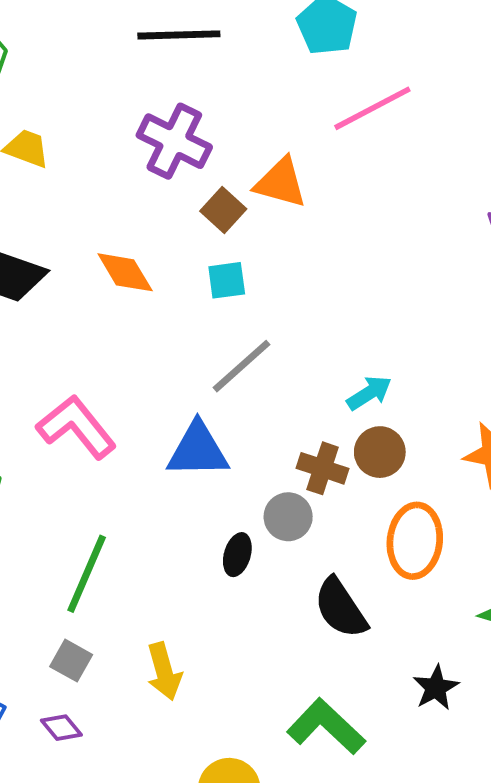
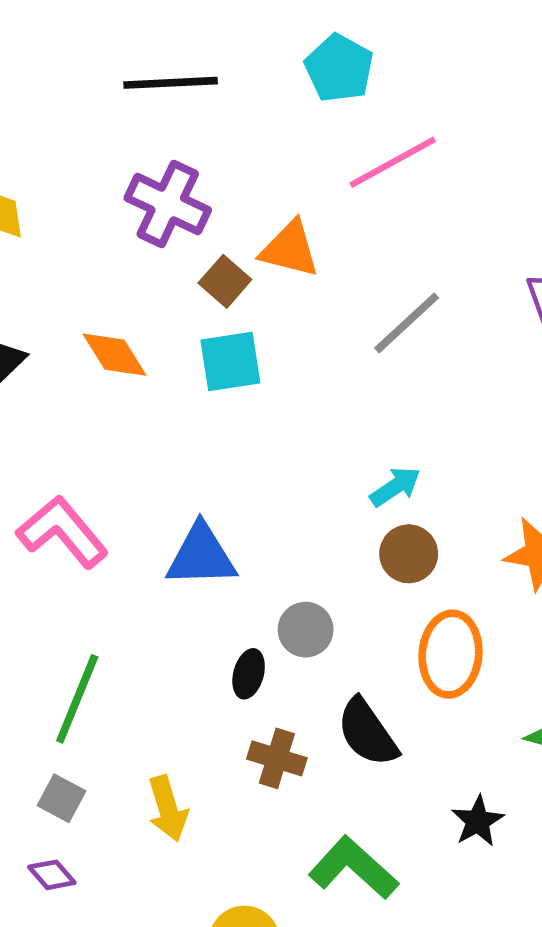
cyan square: (227, 280) -> (230, 361), size x1.4
gray line: (242, 366) -> (407, 323), moved
brown cross: (323, 468) -> (277, 758), moved

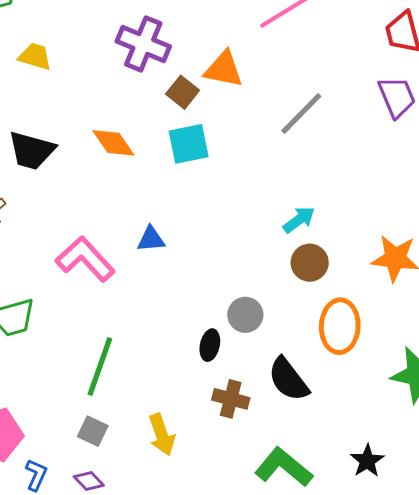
blue triangle: (201, 556) -> (151, 239), moved, size x0.6
black star: (478, 821) -> (367, 461), moved

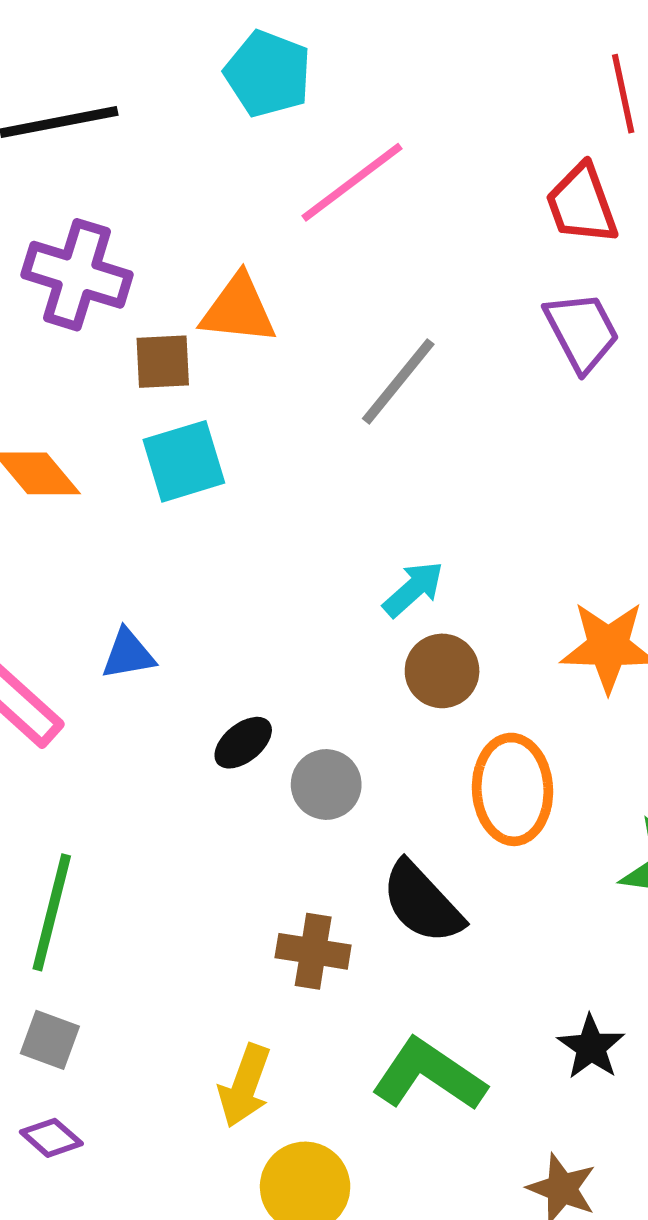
brown square: (183, 92) -> (163, 362), turned -36
black ellipse: (210, 345) -> (243, 743), moved, turned 44
yellow arrow: (162, 435) -> (245, 1086), moved, turned 45

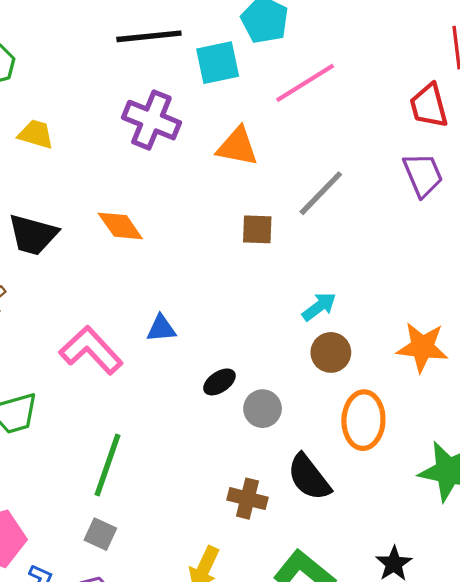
brown square: (163, 362) -> (257, 229), moved
cyan square: (184, 461) -> (218, 63), moved

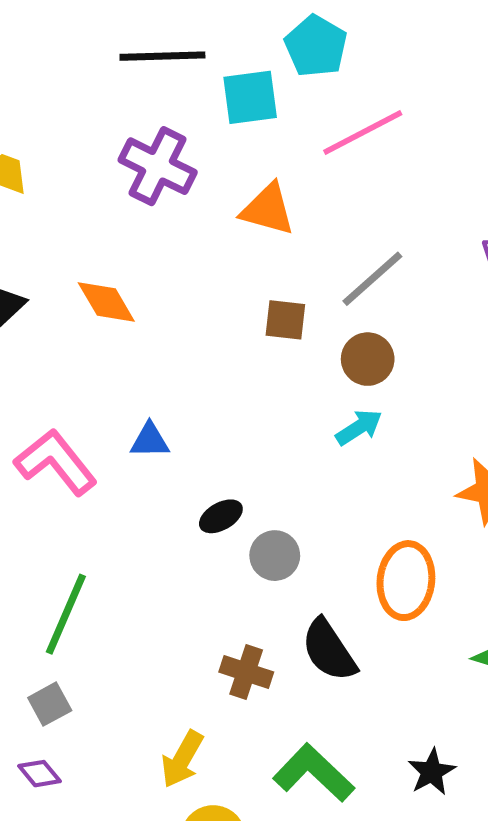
brown circle: (331, 352) -> (368, 359), moved
gray square: (100, 534) -> (50, 704), turned 32

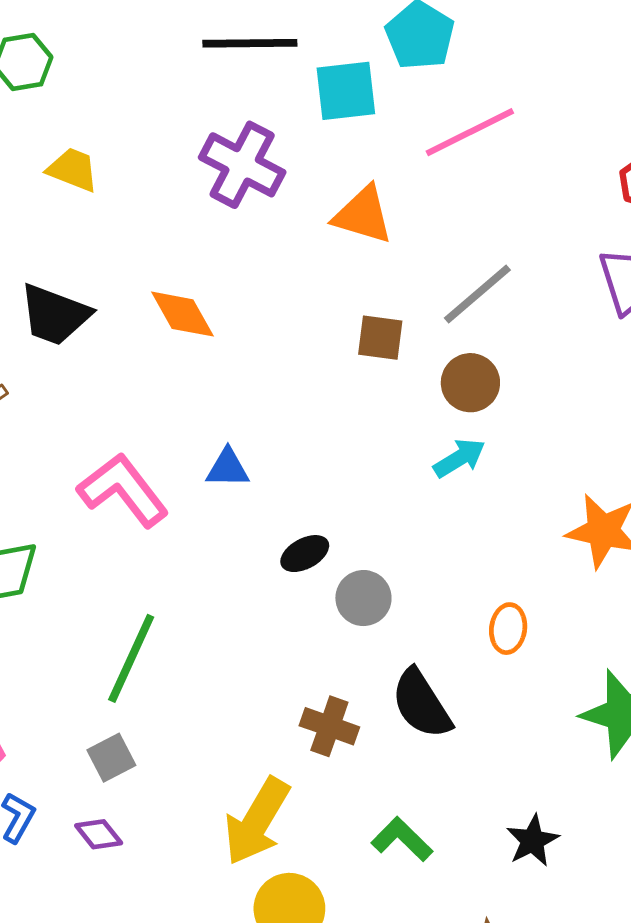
orange ellipse: (406, 581) -> (508, 629), size x0.6
yellow arrow: (182, 759) -> (257, 821), size x1.4
green L-shape: (314, 773) -> (402, 839), size x0.7

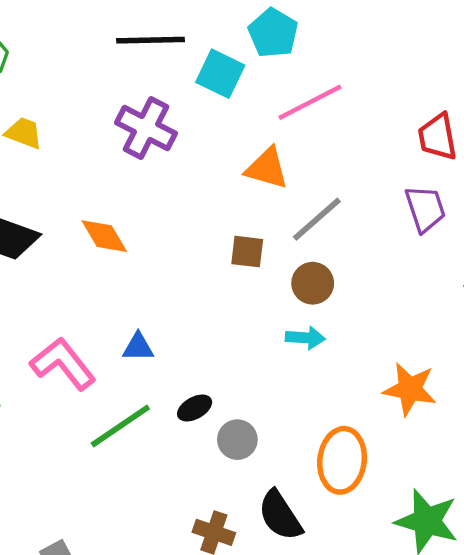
cyan square: (346, 91) -> (220, 74), turned 33
orange triangle: (363, 215) -> (267, 168), moved
cyan arrow: (459, 458) -> (305, 338), turned 36
orange ellipse: (508, 629) -> (342, 460), size x1.8
green line: (131, 658) -> (120, 426), moved, turned 32

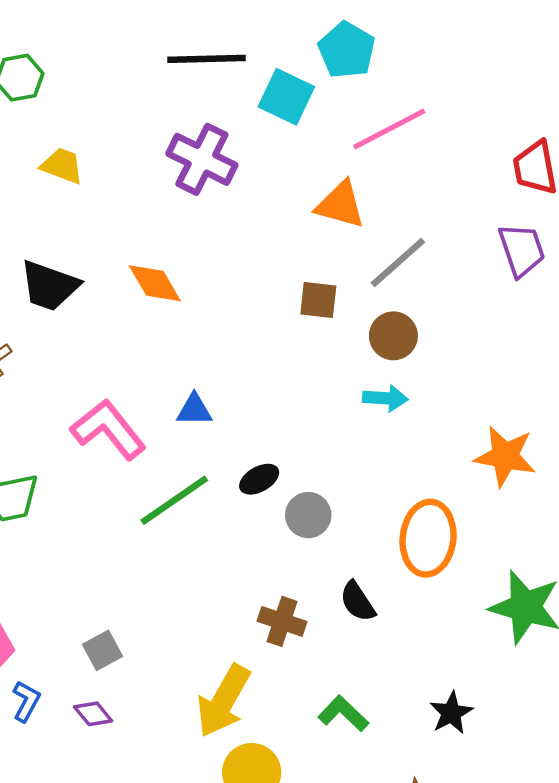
black semicircle: (280, 515) -> (358, 602), size x0.7

